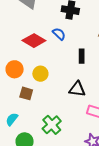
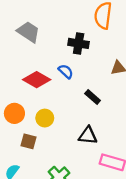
black rectangle: (82, 56) -> (93, 97), turned -48

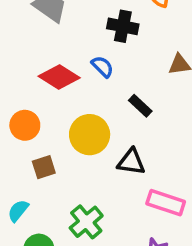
yellow circle: (45, 118) -> (90, 135), moved, size x1.5
brown square: (28, 141) -> (44, 167), turned -35

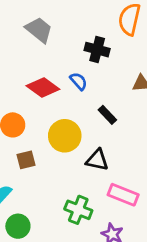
green cross: (86, 222) -> (78, 210), moved, turned -32

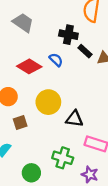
black rectangle: (107, 115) -> (85, 51), moved
green circle: (18, 226) -> (31, 173), moved

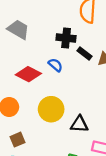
brown square: (20, 122) -> (17, 140), moved

